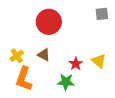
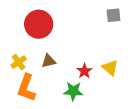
red circle: (49, 22) -> (39, 24), moved
brown triangle: (44, 55) -> (49, 61), turned -40

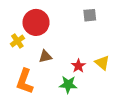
gray square: (113, 15) -> (90, 15), moved
yellow cross: (19, 62) -> (17, 41), moved

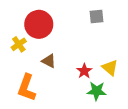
brown triangle: (45, 57) -> (49, 61), turned 40
green star: (68, 84) -> (97, 91), moved

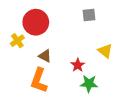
yellow triangle: (110, 68) -> (105, 51), moved
orange L-shape: (27, 88) -> (39, 80), moved

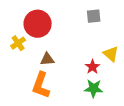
brown triangle: (45, 56) -> (47, 59), turned -32
red star: (78, 65) -> (92, 67), moved

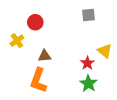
red circle: (38, 24) -> (35, 22), size x0.6
green star: (94, 88) -> (88, 84), turned 30

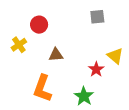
brown triangle: (44, 56) -> (56, 55), moved
green star: (88, 84) -> (84, 96), moved

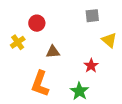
yellow triangle: (115, 56) -> (109, 40), moved

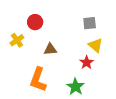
gray square: (92, 16) -> (90, 23), moved
yellow triangle: (109, 40) -> (96, 45), moved

